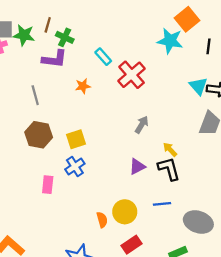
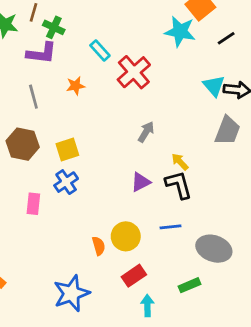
black line: (209, 46) -> (226, 38), turned 49
gray line: (35, 95) -> (33, 97), moved

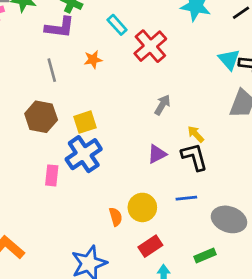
blue cross: (66, 182) -> (84, 154), size x1.5

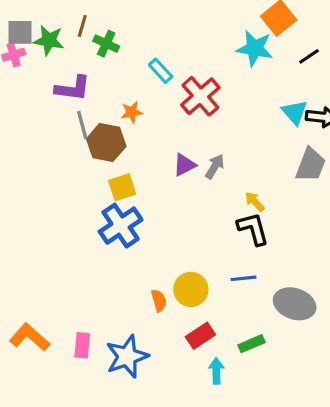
purple L-shape: (60, 27) -> (73, 88), moved
brown hexagon: (41, 117) -> (106, 143), moved
purple triangle: (157, 154) -> (184, 165), moved
pink rectangle: (52, 175) -> (82, 345), moved
green rectangle: (205, 255) -> (251, 344), moved

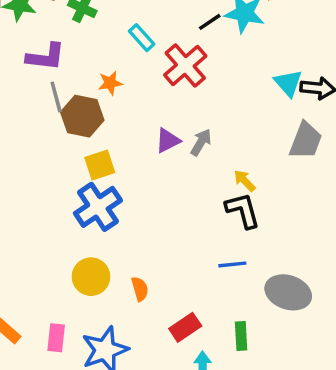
black line: (309, 56) -> (210, 22), moved
yellow circle: (191, 289) -> (91, 277), moved
green rectangle: (251, 344) -> (241, 336), turned -70

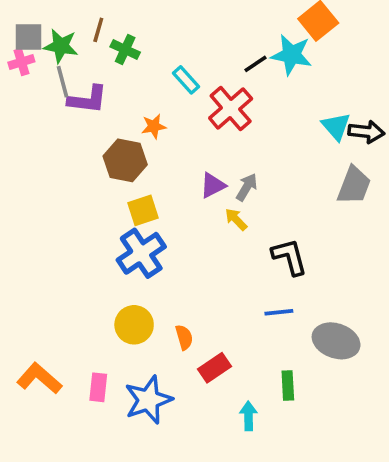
gray line: (56, 97) -> (63, 82), moved
yellow arrow: (245, 181) -> (236, 219), moved
red rectangle: (185, 327) -> (215, 368), moved

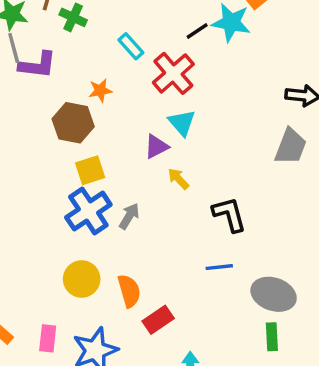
cyan triangle: (336, 126) -> (182, 123), moved
gray arrow: (247, 187) -> (129, 216), moved
orange semicircle: (184, 337) -> (129, 291), size x1.4
green rectangle: (288, 386) -> (272, 337), moved

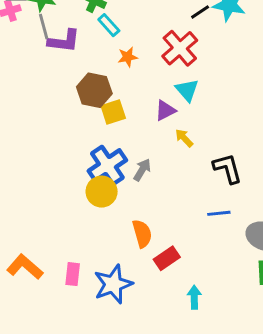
cyan rectangle: (131, 46) -> (109, 25), moved
orange star: (100, 90) -> (128, 57), moved
yellow square: (90, 170) -> (113, 112), moved
yellow circle: (82, 279) -> (102, 192), moved

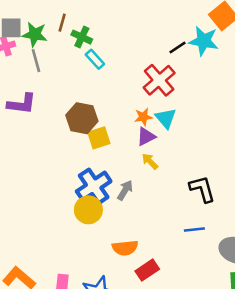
purple L-shape: (64, 41) -> (22, 104), moved
orange star: (128, 57) -> (143, 117), moved
yellow arrow: (184, 138) -> (150, 161), moved
orange semicircle: (142, 234) -> (125, 248), turned 100

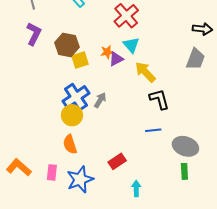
purple L-shape: (22, 104) -> (34, 34), moved, turned -70
orange star: (143, 117) -> (107, 52), moved
yellow arrow: (150, 161) -> (145, 72), moved, size x1.6
orange semicircle: (125, 248) -> (70, 144), moved, turned 78

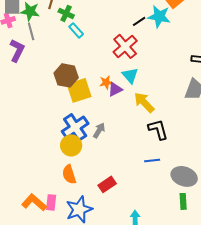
purple L-shape: (34, 34) -> (17, 50), moved
yellow square: (80, 60) -> (79, 90), size x1.4
red rectangle: (117, 161) -> (107, 184), moved
orange L-shape: (19, 167) -> (34, 202), moved

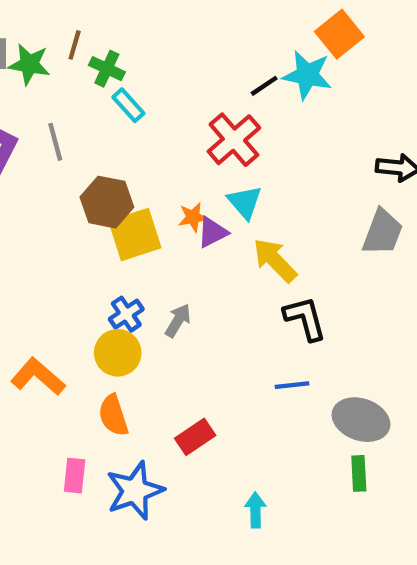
gray line: (31, 31) -> (55, 142), moved
blue cross: (75, 127) -> (126, 314), size x0.6
orange L-shape: (34, 202) -> (38, 377), moved

